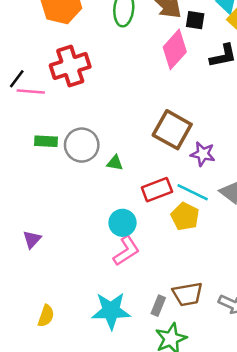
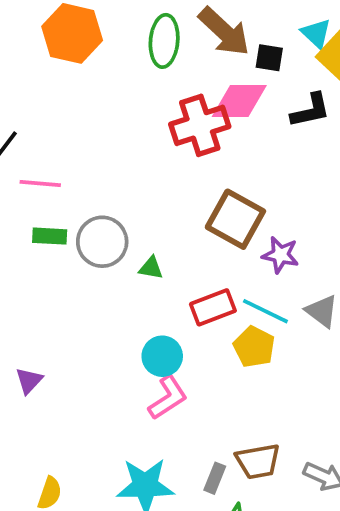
pink diamond: (175, 49) -> (239, 101), turned 48
red cross: (70, 66) -> (200, 125), moved
pink line: (31, 91) -> (40, 184), moved

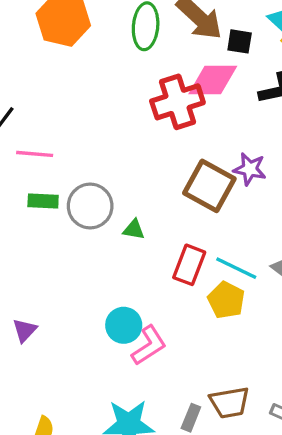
purple star: (280, 255) -> (250, 169), moved
red rectangle: (213, 307) -> (189, 265), turned -48
cyan circle: (162, 356) -> (124, 325), moved

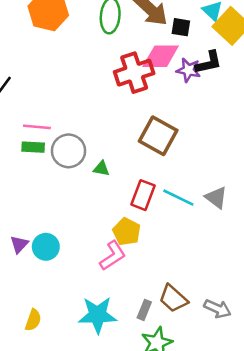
pink line: (35, 154) -> (37, 127), moved
purple star: (250, 169) -> (188, 70), moved
yellow pentagon: (226, 300) -> (127, 232), moved
cyan circle: (124, 325) -> (46, 247), moved
brown trapezoid: (230, 403) -> (173, 299), turned 52

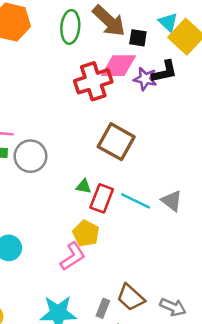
green triangle: (101, 169) -> (84, 186), moved

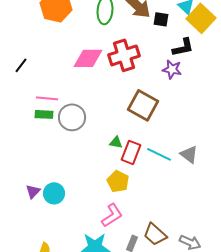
pink diamond: (119, 66) -> (88, 58), moved
purple star: (145, 79) -> (172, 69), moved
pink L-shape: (73, 256) -> (112, 215), moved

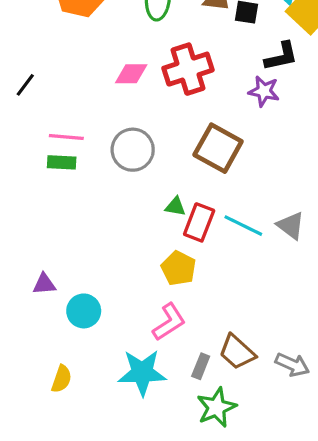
pink diamond: (88, 58) -> (131, 74), size x0.7
gray circle: (72, 117) -> (133, 150), moved
purple triangle: (33, 191) -> (44, 284), turned 42
cyan circle: (54, 193) -> (84, 311), moved

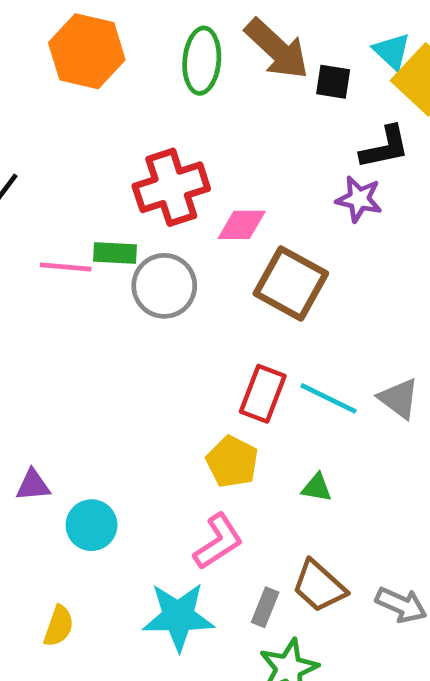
red cross: (188, 69) -> (171, 187), moved
pink diamond: (131, 74) -> (242, 225), moved
green rectangle: (62, 162) -> (115, 253), moved
green triangle: (175, 207) -> (317, 488), moved

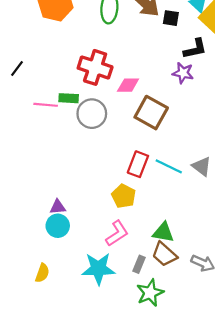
red cross: (171, 187) -> (95, 67), turned 36
purple triangle: (33, 485) -> (58, 207), moved
green triangle: (317, 488) -> (163, 232), moved, size x1.5

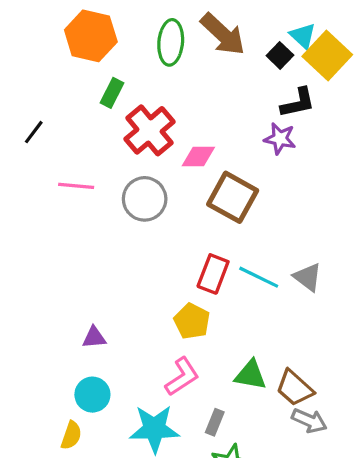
black square: (171, 18) -> (280, 55), moved, turned 35
red cross: (95, 67) -> (149, 130), turned 32
green rectangle: (69, 98) -> (112, 93), moved, turned -66
cyan circle: (58, 226) -> (92, 395), moved
brown trapezoid: (164, 254) -> (295, 388), moved

